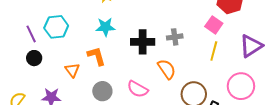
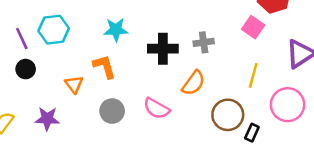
yellow line: (214, 51) -> (253, 75), moved
orange semicircle: (167, 69) -> (193, 83), turned 70

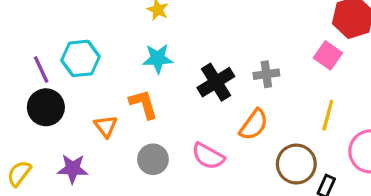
black cross: (163, 49) -> (216, 82), turned -32
black circle: (26, 69) -> (46, 107), size x1.5

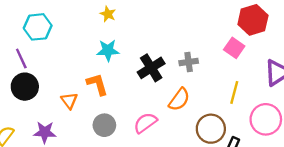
cyan hexagon: (81, 58) -> (38, 27), moved
pink semicircle: (208, 156) -> (145, 123), turned 115

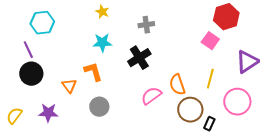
gray cross: (189, 62) -> (146, 25), moved
orange semicircle: (179, 99) -> (177, 85), moved, turned 125
pink semicircle: (145, 123) -> (151, 96), moved

